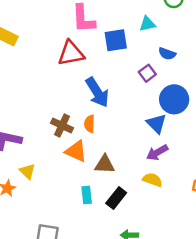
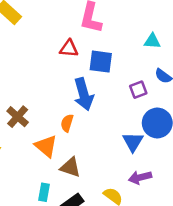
blue square: (116, 40) -> (101, 62), moved
red triangle: (71, 53) -> (69, 49), size x0.7
brown cross: (62, 126) -> (18, 117), moved
purple arrow: (157, 152) -> (140, 177), moved

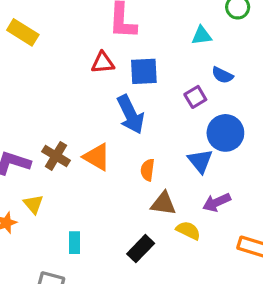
orange semicircle: (67, 123) -> (148, 170), moved
orange triangle: (46, 146) -> (97, 157), moved
brown triangle: (70, 167) -> (163, 204), moved
cyan rectangle: (44, 192) -> (75, 243), moved

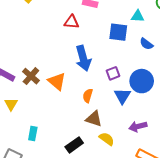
blue square: (144, 71) -> (118, 32), moved
purple square: (195, 97) -> (113, 73), moved
purple arrow: (217, 202) -> (138, 127), moved

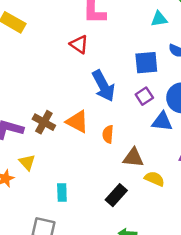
red triangle: (72, 22) -> (79, 44), turned 42
blue square: (118, 32) -> (146, 63), moved
orange semicircle: (88, 96) -> (108, 134), moved
blue triangle: (122, 96) -> (162, 122), turned -42

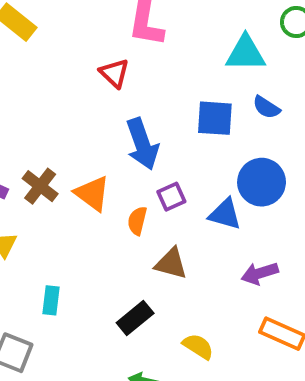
cyan triangle: (159, 19) -> (246, 53), size x1.5
purple square: (144, 96) -> (171, 197), moved
yellow semicircle: (155, 179) -> (198, 346), moved

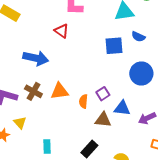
blue arrow: (142, 144) -> (36, 58), moved, turned -50
orange triangle: (92, 193) -> (60, 91), turned -36
purple square: (171, 197) -> (103, 94), moved
blue triangle: (225, 214) -> (122, 108), moved

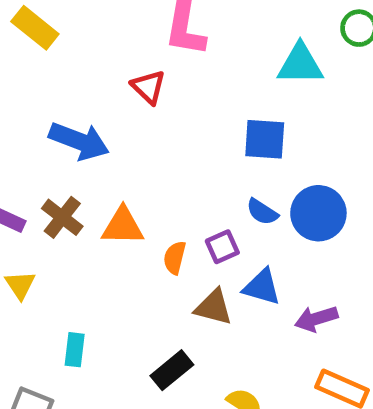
blue semicircle: (138, 37) -> (262, 212), moved

